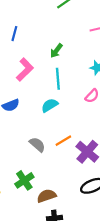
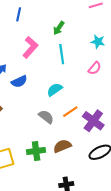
cyan semicircle: (50, 105) -> (55, 90), moved
green cross: (24, 180) -> (36, 151), turned 30
brown semicircle: (47, 196) -> (62, 146), moved

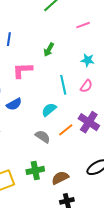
pink L-shape: (30, 47) -> (22, 70), turned -130
cyan line: (62, 54) -> (63, 85), moved
purple cross: (93, 121) -> (89, 122), moved
brown semicircle: (62, 146) -> (60, 178), moved

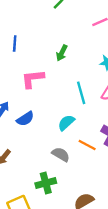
orange line: (66, 130) -> (87, 145), turned 70
green cross: (35, 170) -> (46, 183), moved

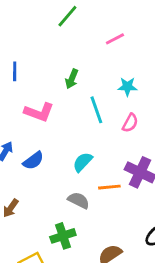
pink L-shape: (33, 79) -> (39, 112), turned -150
cyan line: (81, 93) -> (96, 110), moved
orange line: (87, 145) -> (109, 187), turned -30

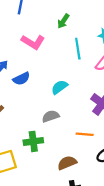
orange line: (109, 187) -> (85, 134), moved
gray semicircle: (79, 200) -> (51, 116), turned -56

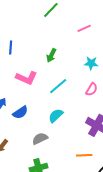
cyan line: (78, 49) -> (58, 86), moved, turned 66
gray semicircle: (51, 116) -> (40, 139), moved

